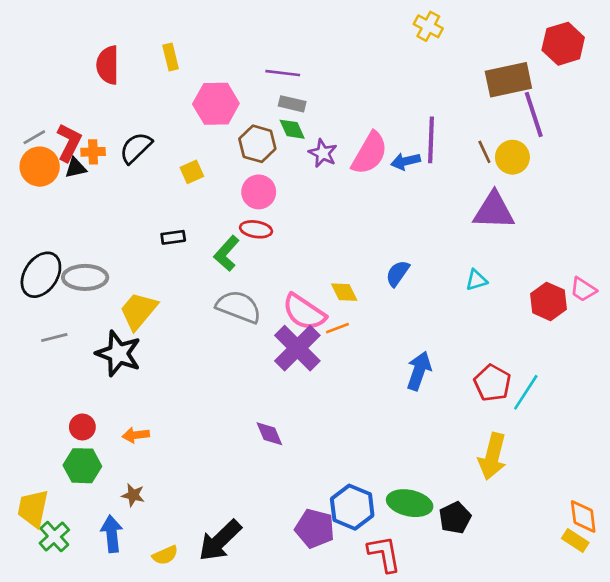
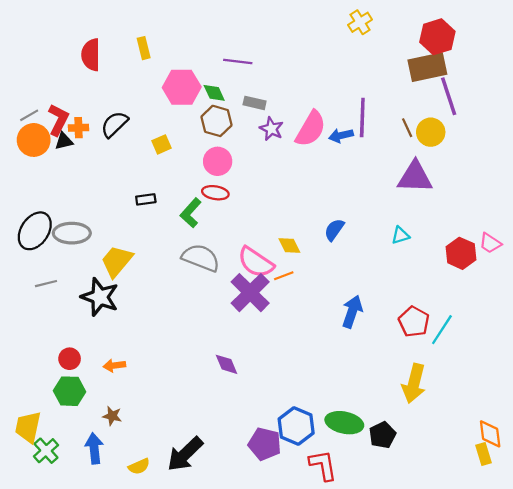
yellow cross: (428, 26) -> (360, 22), turned 30
red hexagon: (563, 44) -> (437, 37), moved
gray rectangle: (292, 104) -> (255, 103), moved
green diamond: (292, 129) -> (214, 93), moved
yellow rectangle: (575, 541) -> (483, 454), turned 40

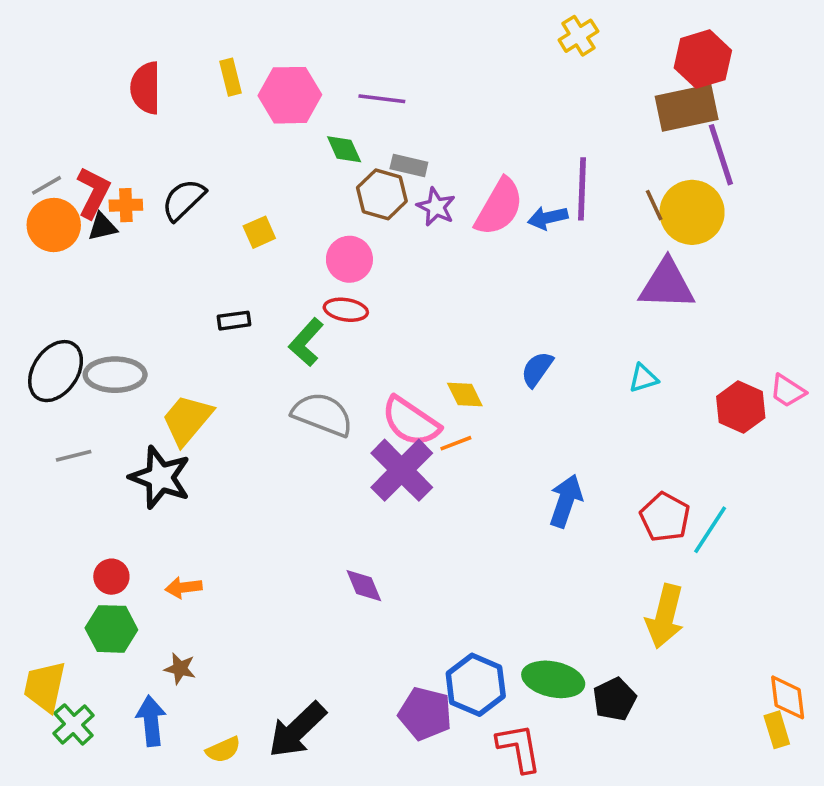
pink hexagon: (182, 87) -> (290, 95), moved
brown hexagon: (216, 121) -> (382, 194), moved
yellow circle: (431, 132) -> (692, 212), size x1.4

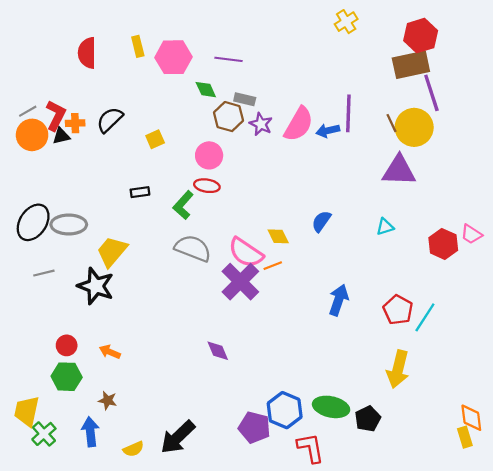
orange arrow: (184, 587) -> (110, 352), turned 30

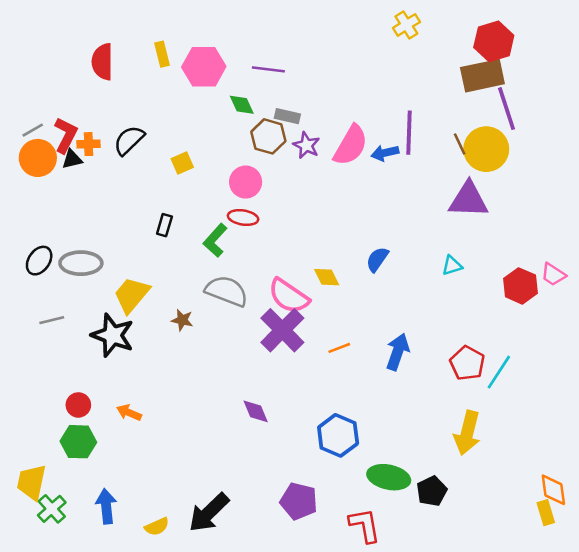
black rectangle: (140, 192) -> (164, 225), turned -66
black ellipse: (33, 222) -> (39, 261), size x0.7
orange line: (273, 266) -> (339, 348), moved
brown star: (108, 400) -> (182, 320), moved
blue hexagon: (285, 410) -> (338, 435), moved

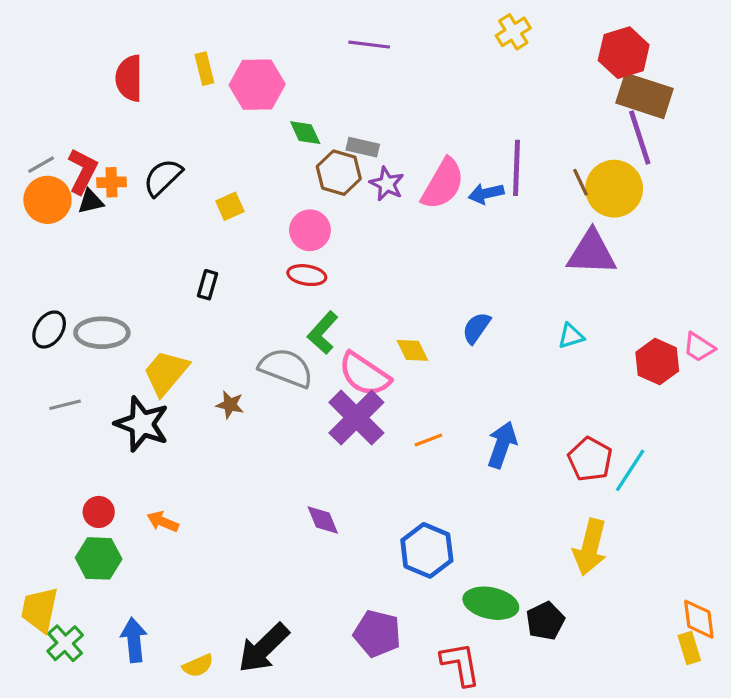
purple line: (268, 69) -> (369, 45), moved
brown rectangle: (482, 76) -> (645, 96), moved, turned 30
green L-shape: (215, 240) -> (323, 333), moved

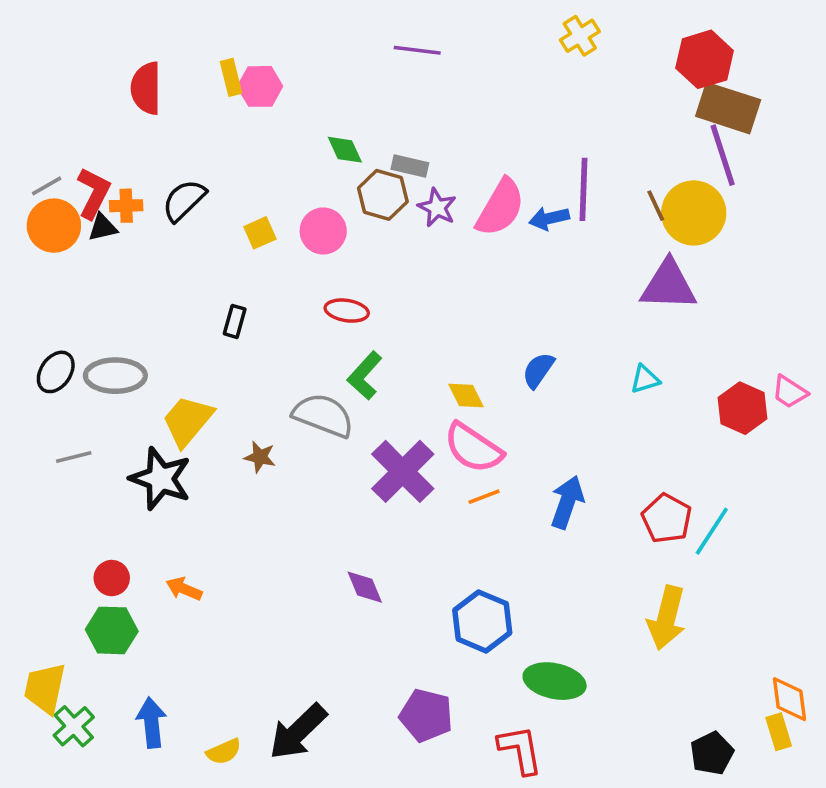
pink hexagon: (257, 85) -> (260, 86), moved, size x0.7
pink circle: (310, 230) -> (323, 231), moved
pink semicircle: (364, 374) -> (473, 448), moved
black pentagon: (545, 621) -> (712, 753), moved

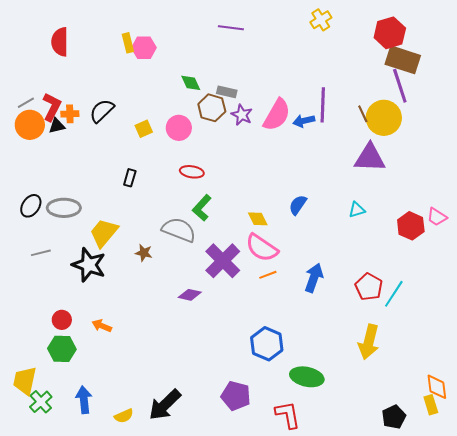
red semicircle: (146, 88) -> (60, 42), moved
purple diamond: (365, 587) -> (190, 295), moved, turned -55

